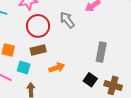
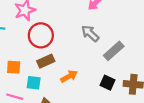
gray arrow: (67, 20) -> (90, 33), moved
gray rectangle: (101, 52) -> (114, 51), turned 48

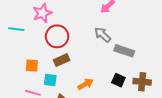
gray rectangle: (114, 51) -> (124, 51), turned 60
orange arrow: (69, 76) -> (85, 84), moved

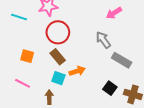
brown rectangle: (62, 60) -> (58, 57), turned 63
cyan square: (50, 80) -> (58, 78), moved
orange arrow: (85, 84) -> (77, 71), moved

